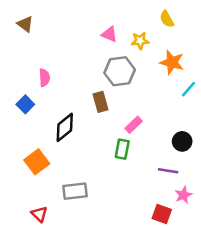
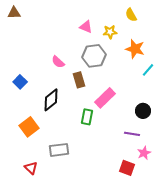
brown triangle: (25, 24) -> (14, 13), moved, turned -40
pink semicircle: (44, 78) -> (58, 62), moved, turned 136
pink rectangle: (134, 125) -> (105, 98), size x1.5
green rectangle: (122, 149) -> (87, 117), moved

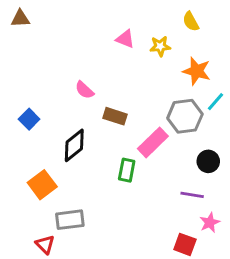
gray hexagon: (94, 56) -> (185, 116), moved
brown rectangle: (79, 80) -> (115, 116), turned -56
gray rectangle: (59, 150) -> (70, 220), moved

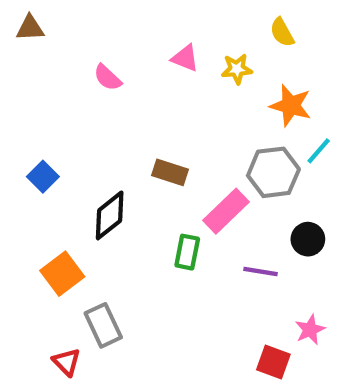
pink semicircle: (84, 90) -> (108, 78), moved
purple line: (192, 195) -> (260, 271), moved
gray rectangle: (70, 220) -> (103, 325), turned 72

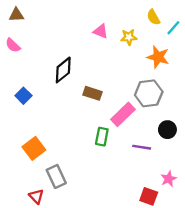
pink semicircle: (108, 78) -> (13, 45), moved
cyan line: (319, 151) -> (173, 28), moved
black diamond: (110, 215) -> (63, 70), moved

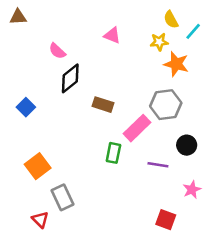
yellow star: (129, 37) -> (159, 42), moved
pink semicircle: (13, 45) -> (57, 51), moved
pink star: (169, 179) -> (192, 190), moved

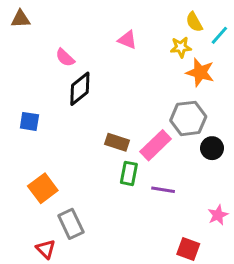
brown rectangle: (103, 105) -> (117, 142), moved
blue square: (26, 107) -> (29, 121), turned -36
black circle: (187, 145) -> (212, 148), moved
purple line: (158, 165) -> (163, 190), moved

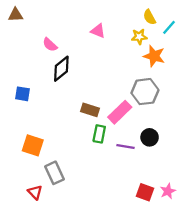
black circle: (212, 148) -> (150, 137), moved
orange square: (43, 188) -> (33, 145), turned -35
pink star: (218, 215) -> (168, 191), moved

